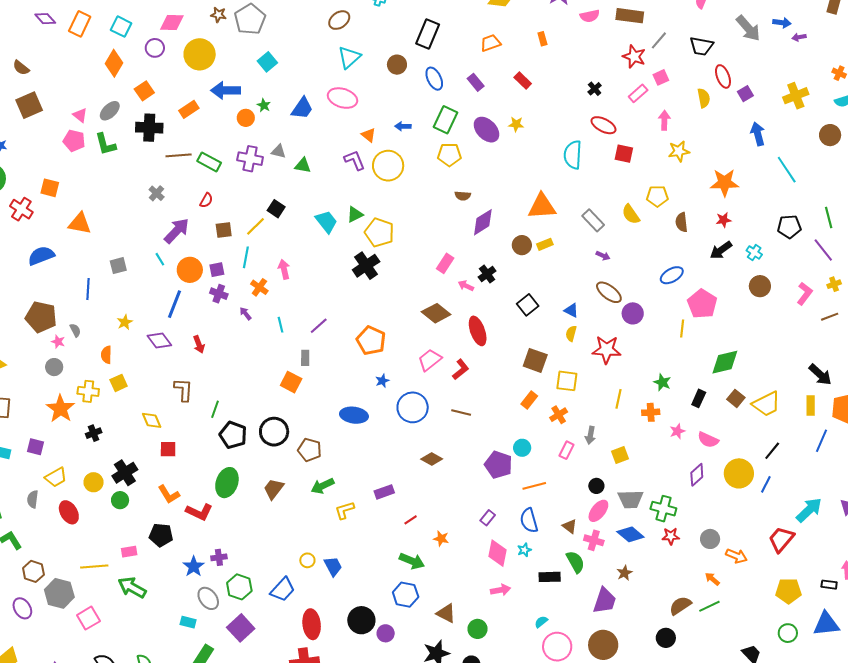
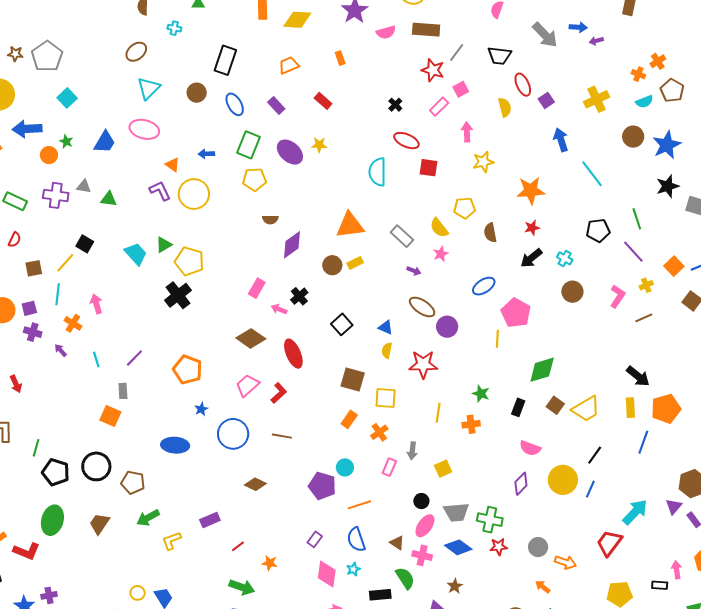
pink star: (677, 431) -> (441, 254), moved

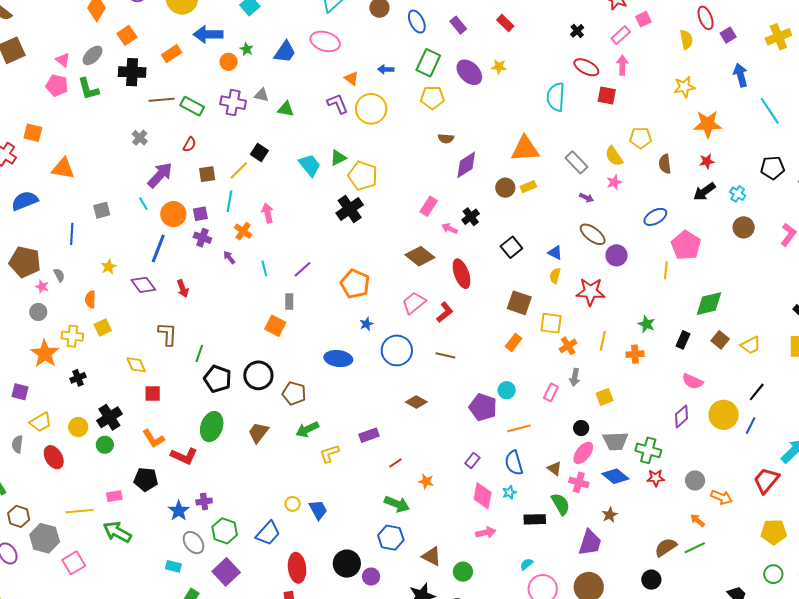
pink arrow: (467, 132) -> (622, 65), moved
yellow star: (483, 162) -> (684, 87), moved
yellow trapezoid: (586, 409) -> (751, 345), size x0.7
orange cross: (379, 432) -> (568, 346), moved

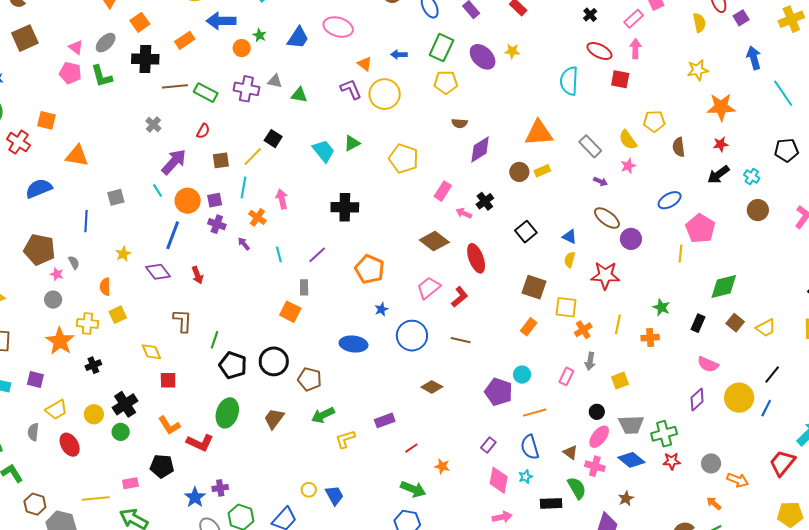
yellow pentagon: (363, 176) -> (404, 159), moved
black cross: (350, 209) -> (345, 207), moved, turned 36
green cross: (648, 450) -> (664, 434), turned -30

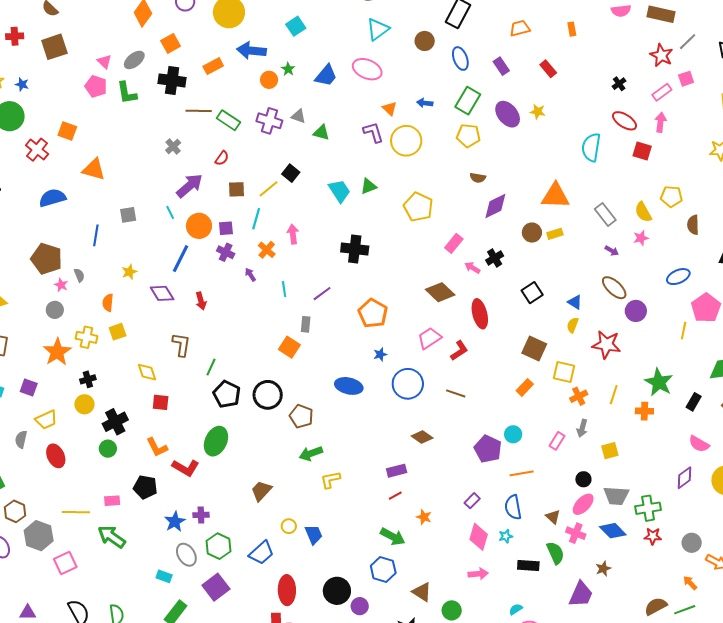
green star: (661, 307) -> (659, 382), size x1.6
yellow circle: (94, 414) -> (84, 404), moved
brown trapezoid: (274, 419) -> (261, 491), moved
purple rectangle: (385, 420) -> (397, 471), moved

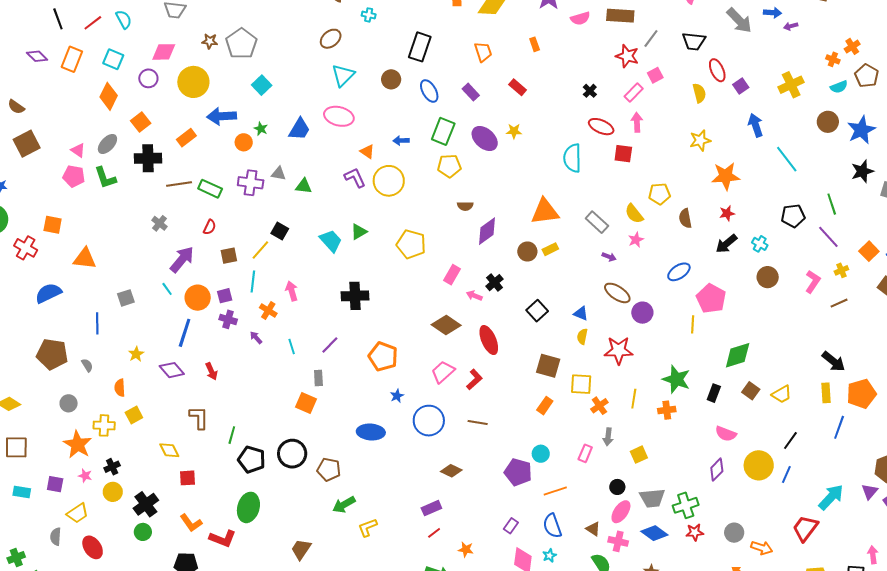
orange trapezoid: (520, 28) -> (483, 52), turned 95
pink star: (61, 285) -> (85, 476), moved

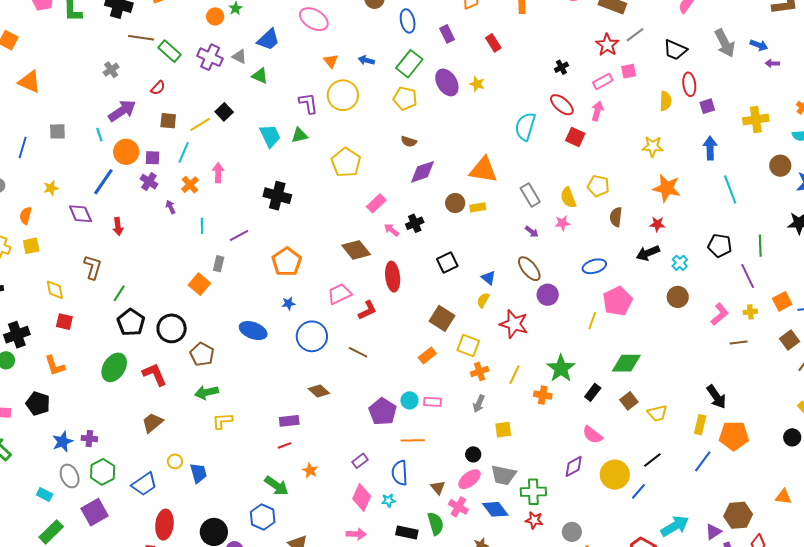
blue trapezoid: (299, 129) -> (268, 40), moved
purple L-shape: (355, 178) -> (308, 103), moved
pink rectangle: (585, 453) -> (433, 402), moved, turned 54
red L-shape: (223, 539) -> (155, 374), moved, turned -152

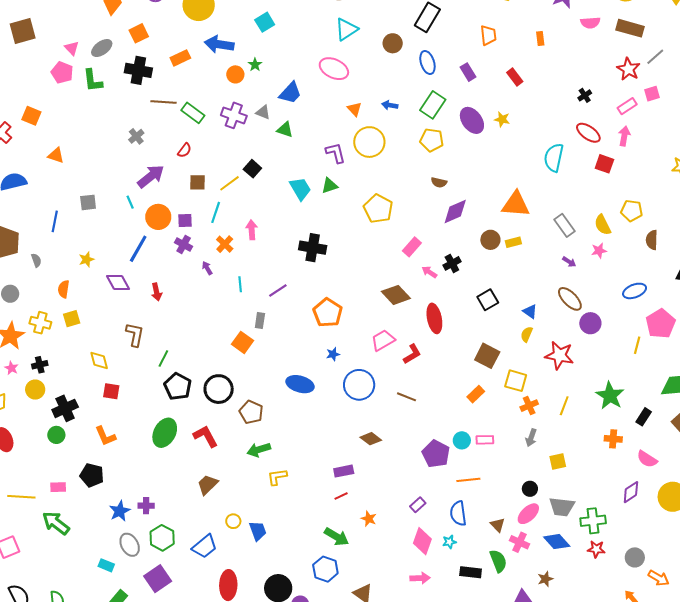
orange triangle: (29, 82) -> (56, 155), size x0.7
orange cross: (543, 395) -> (613, 439), moved

